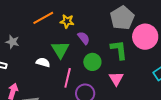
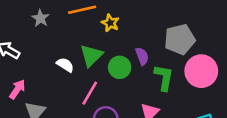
purple semicircle: (84, 38) -> (142, 56), moved
gray star: (12, 42) -> (40, 18), moved
green circle: (92, 62) -> (120, 67), moved

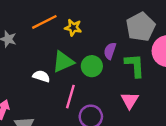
green triangle: (91, 55) -> (63, 62), turned 35
purple semicircle: (142, 56) -> (110, 51), turned -126

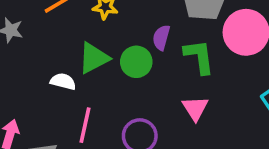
pink line: (70, 97) -> (85, 125), moved

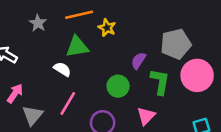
green triangle: (94, 58) -> (77, 47), moved
green circle: (136, 62) -> (118, 86), moved

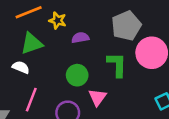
purple semicircle: (138, 61) -> (80, 38), moved, turned 56
pink triangle: (146, 116) -> (97, 97), moved

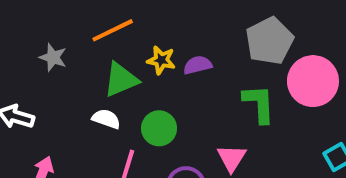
yellow star: (58, 21) -> (161, 60), moved
green circle: (77, 75) -> (159, 128), moved

